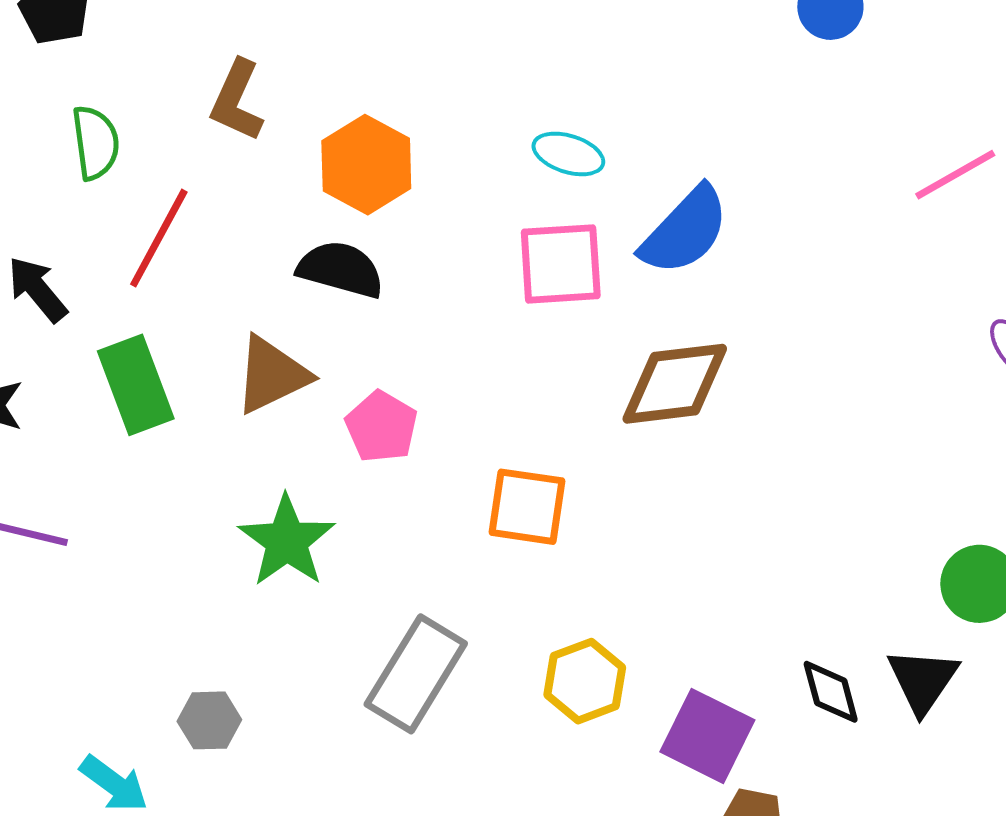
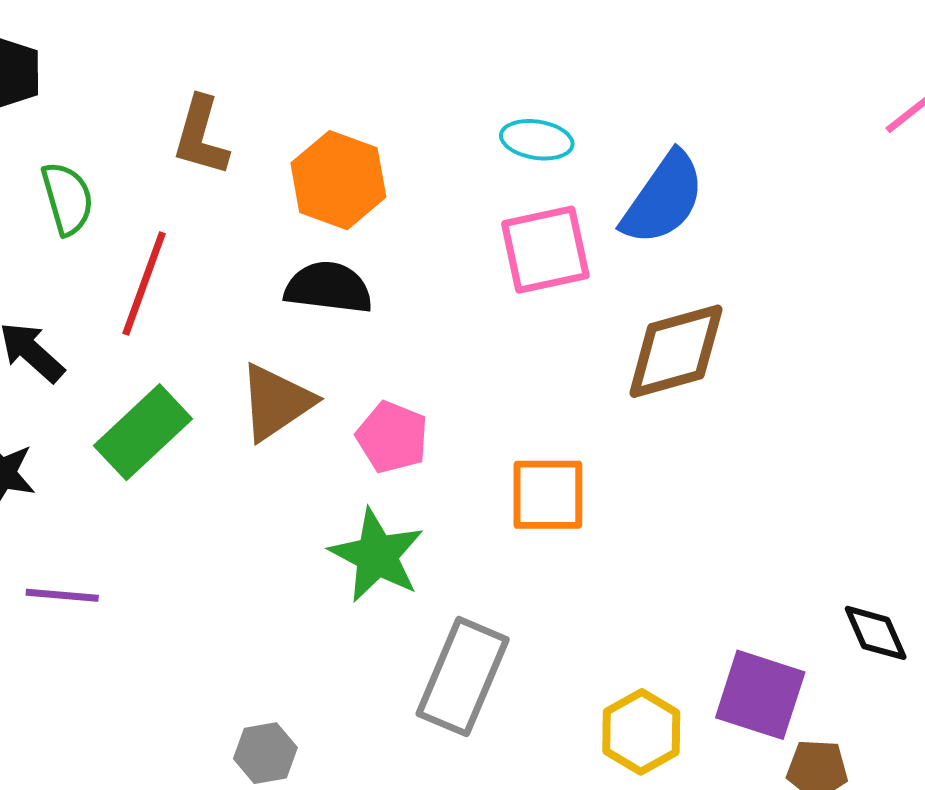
green rectangle: (136, 385) -> (143, 432), turned 76
green star: (287, 541) -> (377, 555), moved
yellow hexagon: (585, 681) -> (641, 732), moved

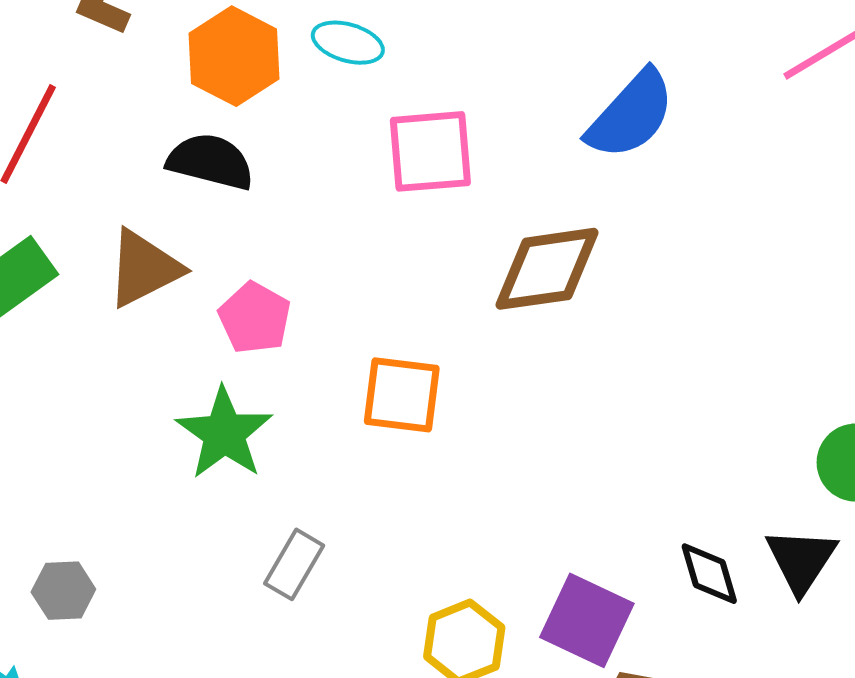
cyan ellipse: (537, 140) -> (348, 43), moved
blue semicircle: (663, 199) -> (631, 115), moved
gray rectangle: (463, 677) -> (294, 564), size x0.6
gray hexagon: (265, 753) -> (63, 591), moved

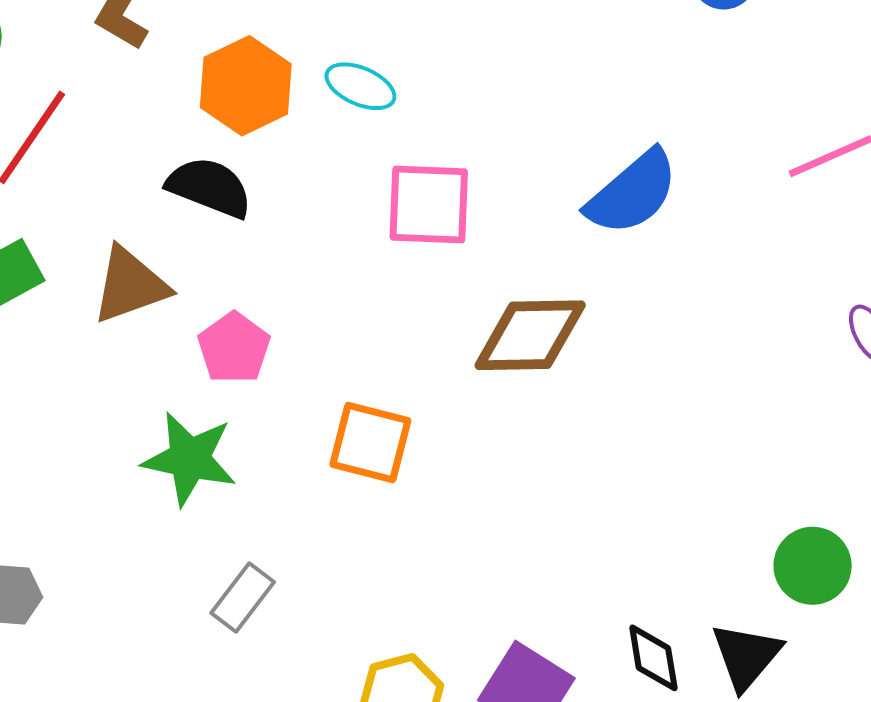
green star: (224, 433) -> (190, 459), turned -30

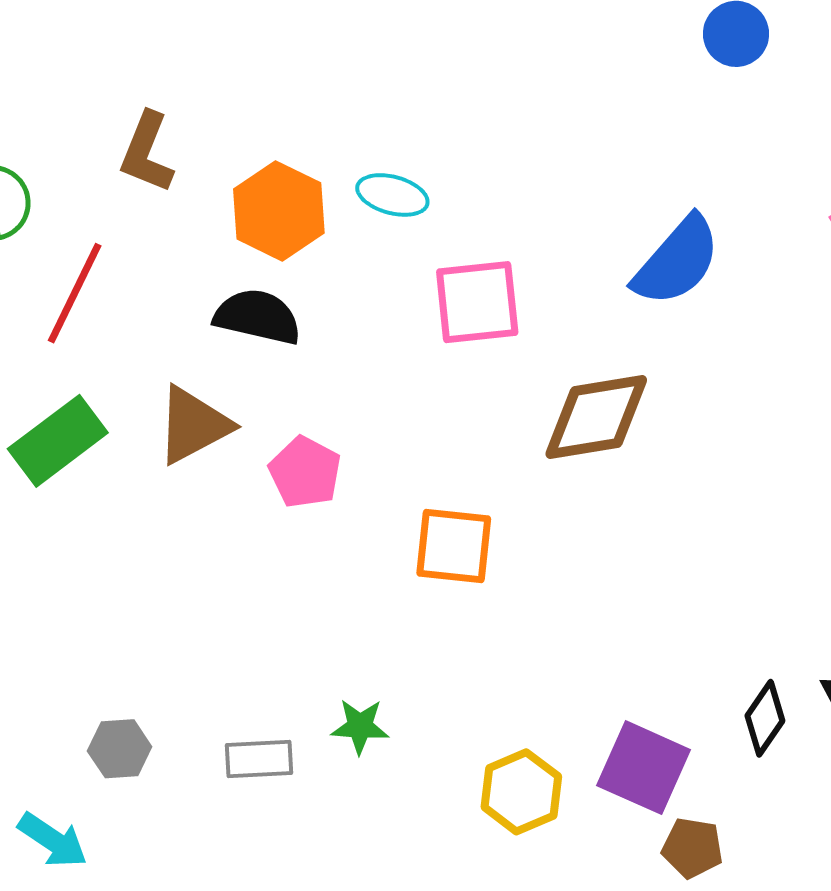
green star: (190, 459) -> (360, 726), moved, size x0.6
gray rectangle: (243, 597) -> (259, 759), moved, turned 58
black diamond: (653, 658) -> (765, 718), turned 52

